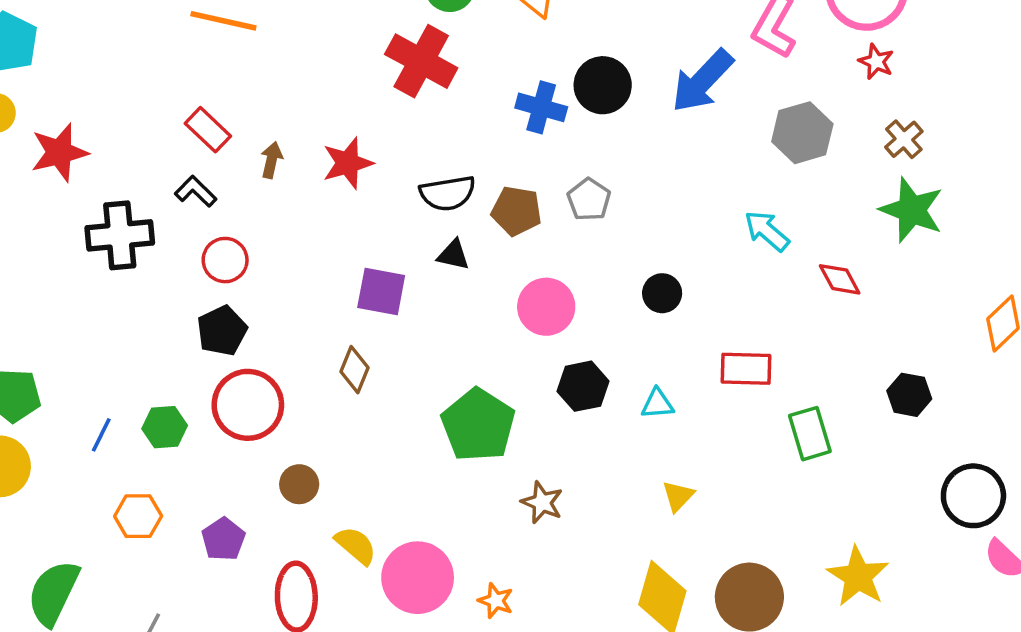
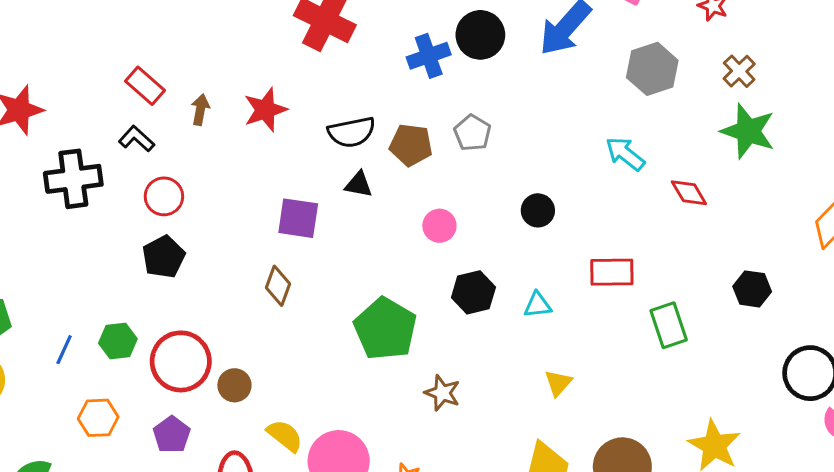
blue cross: (541, 107) -> (429, 56), turned -33
pink circle: (546, 307) -> (439, 226), size x0.7
red circle: (248, 405) -> (181, 361), moved

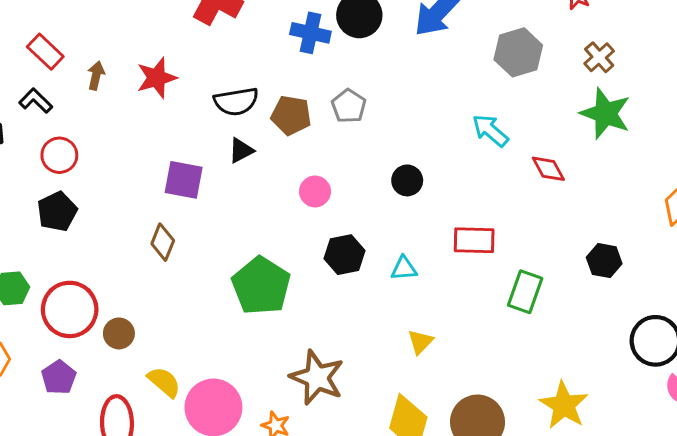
blue cross: (429, 56) -> (310, 33), turned 30
black triangle: (359, 184) -> (241, 150), turned -40
green rectangle: (669, 325) -> (525, 292), turned 36
brown star: (442, 393) -> (317, 378), moved, size x1.6

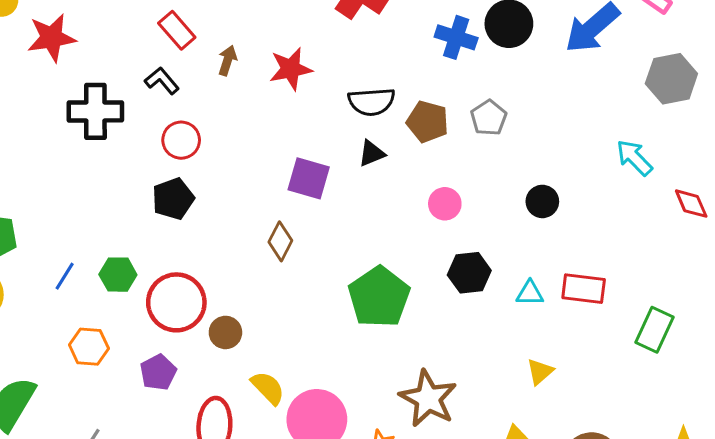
red rectangle: (474, 240) -> (584, 289), moved

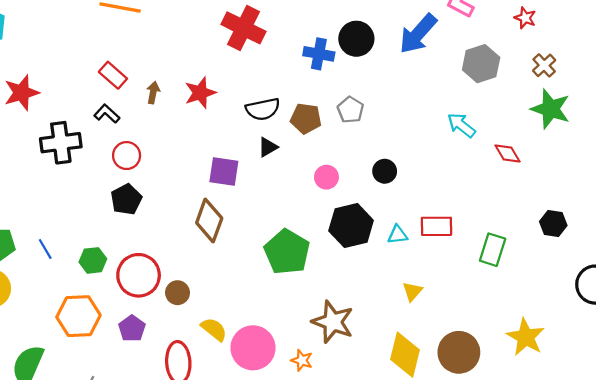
black circle: (542, 201) -> (385, 171), moved
brown diamond: (280, 241) -> (209, 220), size x1.5
black hexagon: (469, 273) -> (351, 226), size x1.4
blue line: (65, 276) -> (45, 249), moved, turned -55
orange hexagon: (89, 347) -> (78, 316), size x1.5

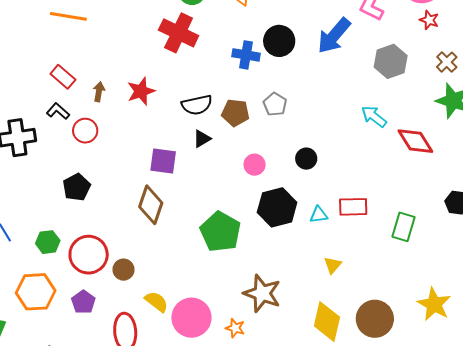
red diamond: (507, 154) -> (415, 141), size x1.5
red circle: (127, 156) -> (85, 131), moved

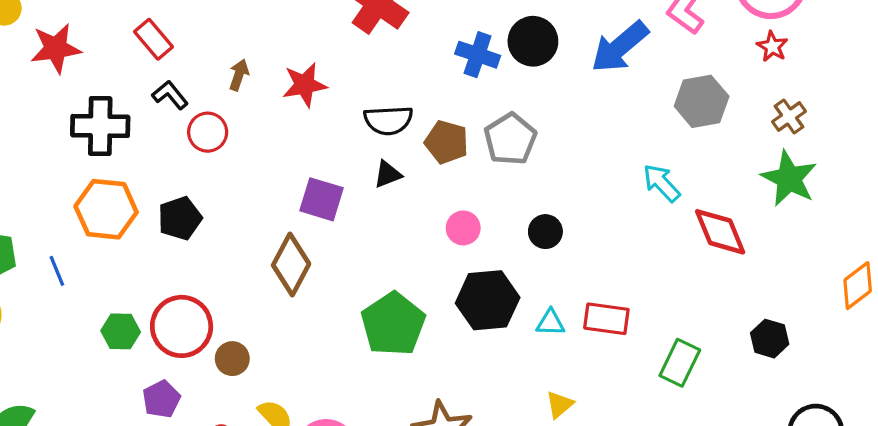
red rectangle: (63, 77) -> (154, 39), moved
gray pentagon: (275, 104) -> (510, 139), size x1.4
green hexagon: (48, 242) -> (121, 331), moved
orange hexagon: (36, 292) -> (106, 209), moved

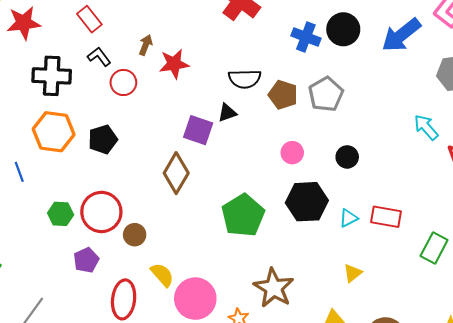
red star: (305, 85) -> (174, 64), moved
black triangle: (388, 174) -> (227, 113), moved
cyan triangle: (550, 323) -> (348, 218), turned -30

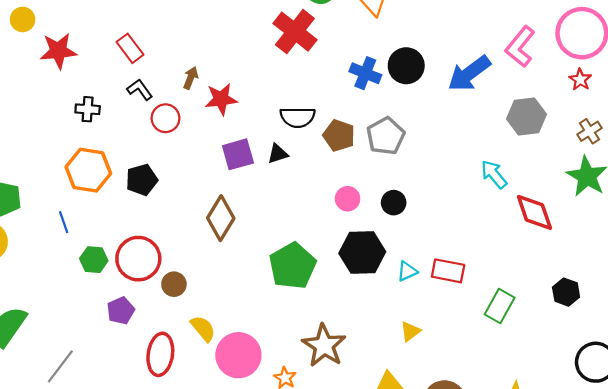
black cross: (52, 76) -> (88, 109), size x0.6
purple square: (198, 130) -> (238, 154), moved, turned -36
black circle: (347, 157) -> (394, 203), moved
blue line: (19, 172) -> (64, 222), moved

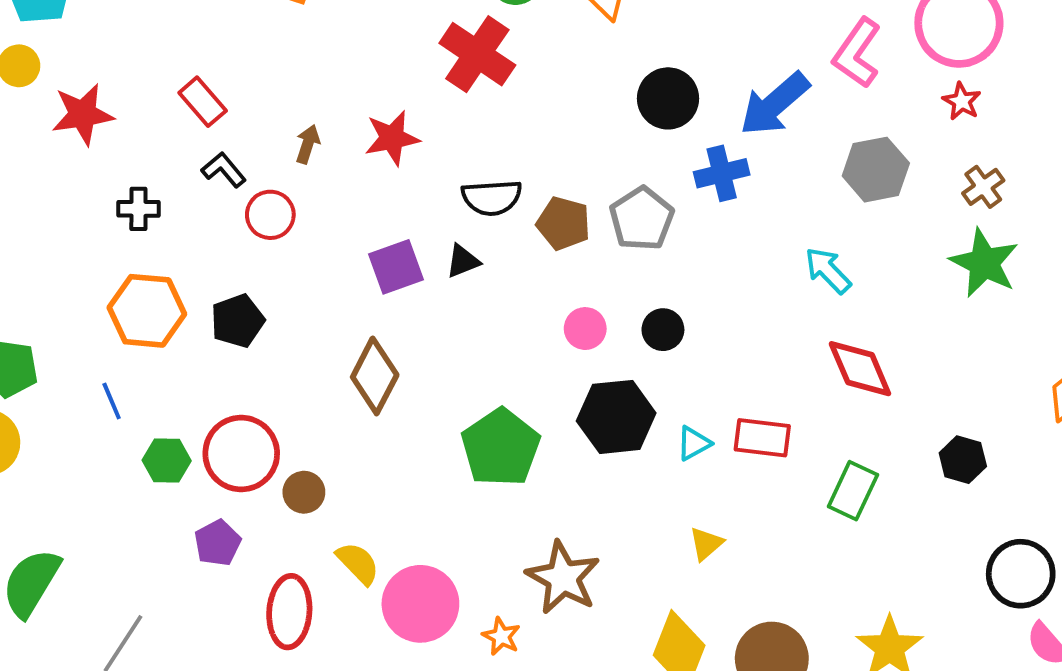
blue cross: (365, 73) -> (722, 173), moved, turned -32
red star: (221, 99) -> (392, 138), moved
red diamond: (534, 212) -> (860, 369), moved

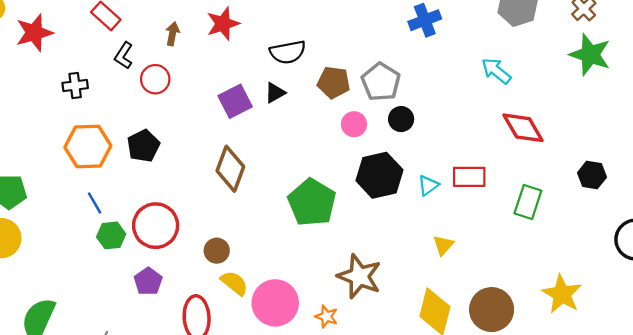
black L-shape: (224, 170) -> (124, 56), turned -100
gray pentagon: (642, 219) -> (381, 82), moved
brown pentagon: (563, 223) -> (334, 82), moved
blue line: (112, 401) -> (95, 203), moved
brown circle: (304, 492) -> (217, 251), moved

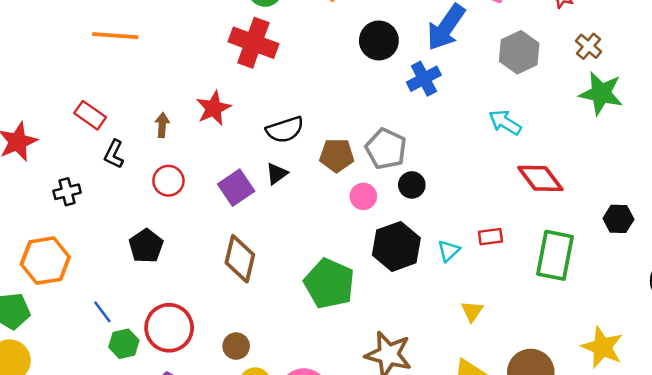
red circle: (155, 79) -> (168, 181), moved
orange hexagon: (88, 147) -> (45, 261), moved
red rectangle: (469, 177) -> (490, 237), size x0.7
green rectangle: (528, 202) -> (555, 255), size x1.4

